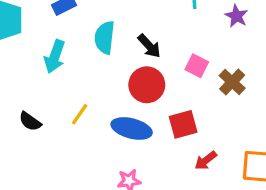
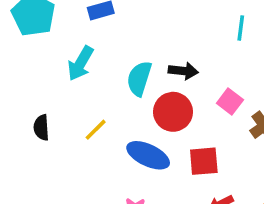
cyan semicircle: (105, 37) -> (139, 79), moved
black arrow: (149, 46) -> (183, 71), turned -52
black semicircle: (30, 121) -> (41, 128), turned 40

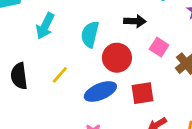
black arrow: (183, 71) -> (135, 21), moved
black semicircle: (41, 128) -> (19, 76), size x1.4
blue ellipse: (148, 155) -> (100, 91), turned -44

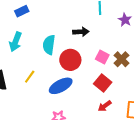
pink square: (159, 47) -> (102, 57), moved
red square: (142, 93) -> (103, 83), moved, turned -36

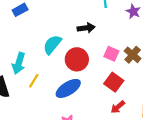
cyan arrow: (15, 42) -> (19, 63), moved
cyan semicircle: (49, 45) -> (52, 45), turned 36

